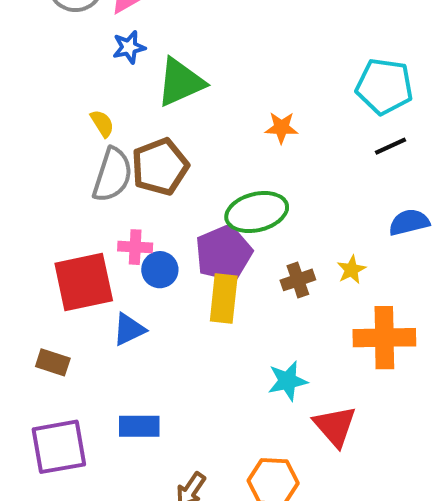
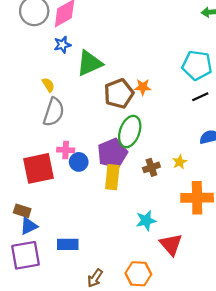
brown pentagon: (160, 167) -> (119, 94), moved
green ellipse: (257, 212) -> (130, 132), turned -56
blue triangle: (129, 329) -> (29, 226), moved

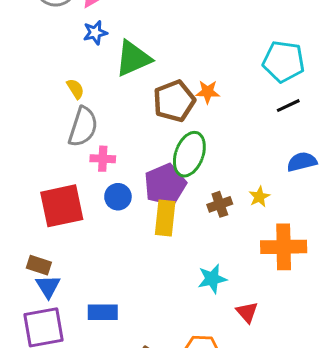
pink cross: (66, 150) -> (103, 159), moved
blue triangle: (29, 226) -> (48, 286), turned -36
red triangle: (171, 244) -> (247, 312), size x0.7

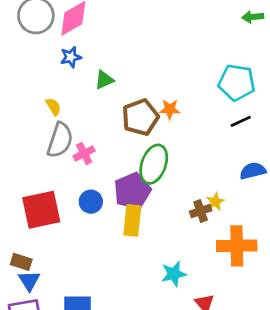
green triangle: (133, 58) -> (104, 80), size x0.6
pink cross: (103, 159) -> (84, 153), moved, turned -30
brown cross: (220, 204) -> (201, 211), moved

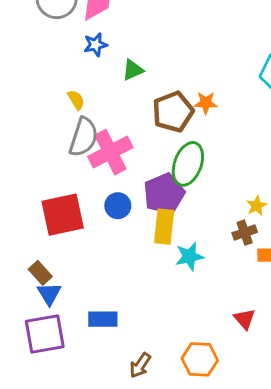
pink cross: (84, 153) -> (110, 152), size x1.8
brown cross: (201, 211) -> (245, 233), moved
brown rectangle: (21, 262) -> (40, 273), turned 30
cyan star: (174, 274) -> (189, 256), moved

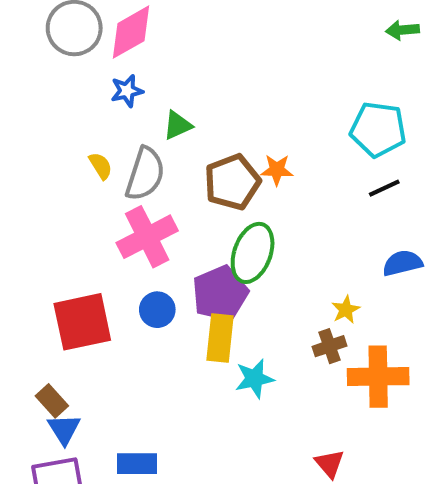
gray semicircle: (84, 137) -> (145, 174), moved

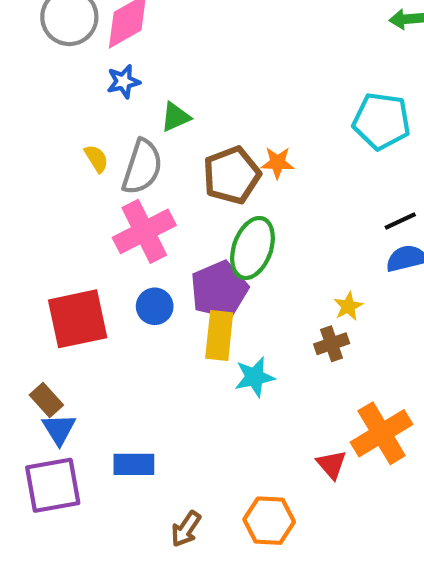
black line: (384, 188) -> (400, 221), moved
orange cross: (378, 377) -> (382, 433), moved, turned -30

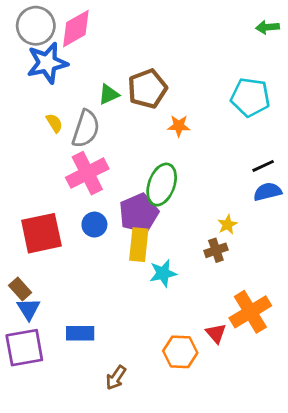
blue star: (123, 82) -> (47, 63), moved, size x1.8
brown pentagon: (232, 175) -> (147, 89), moved
orange hexagon: (269, 521) -> (180, 352), moved

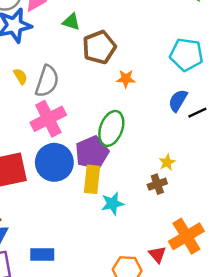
green triangle: (109, 94) -> (71, 22), moved, turned 42
blue semicircle: (267, 192) -> (178, 101), moved, turned -45
blue circle: (94, 225) -> (54, 162), size x1.8

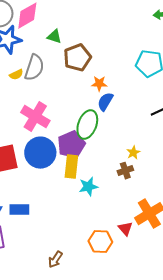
yellow semicircle: (20, 76) -> (16, 75), moved, turned 96
gray semicircle: (47, 81) -> (34, 68), moved
blue semicircle: (178, 101) -> (105, 102), moved
pink cross: (48, 119) -> (35, 117), turned -32
blue rectangle: (42, 254) -> (19, 210), moved

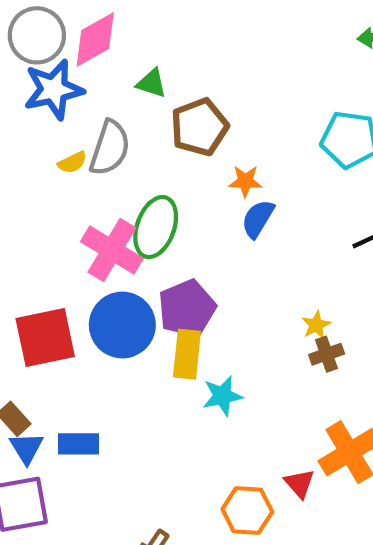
green ellipse: (87, 125) -> (156, 227), moved
brown cross: (125, 171) -> (327, 354), moved

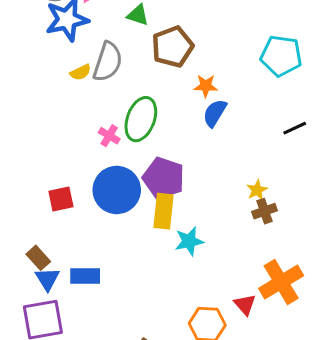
pink cross: (112, 250) -> (109, 136), size x0.5
purple pentagon: (187, 308) -> (163, 178), turned -30
red square: (45, 338) -> (61, 199), size x0.6

